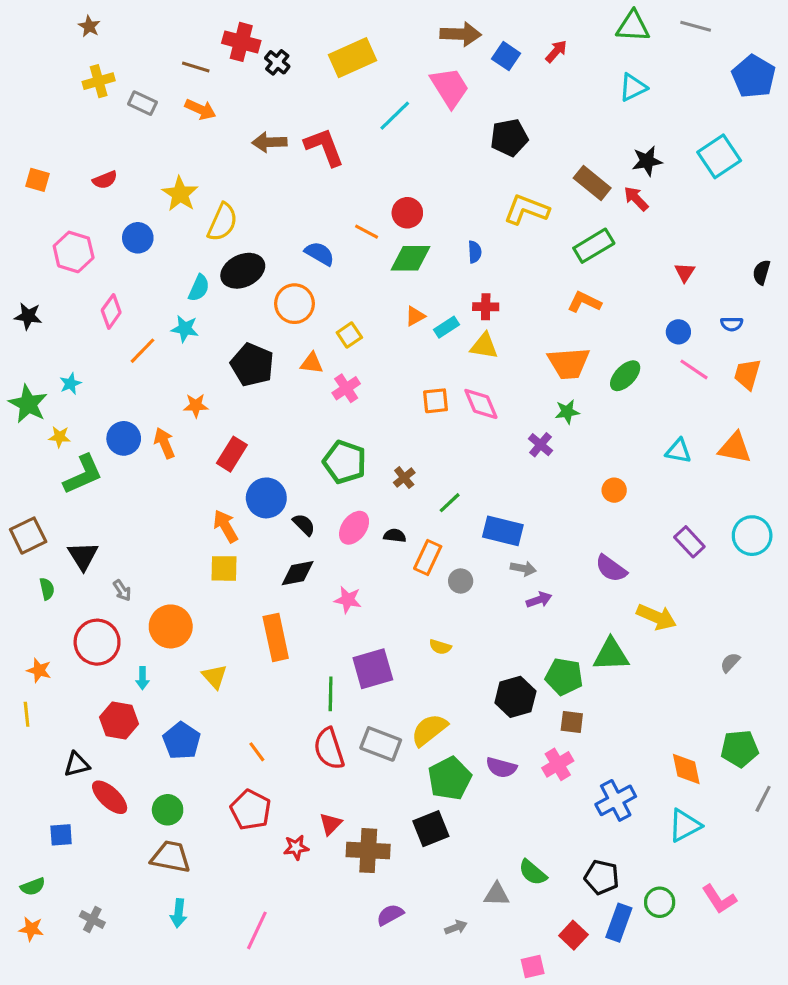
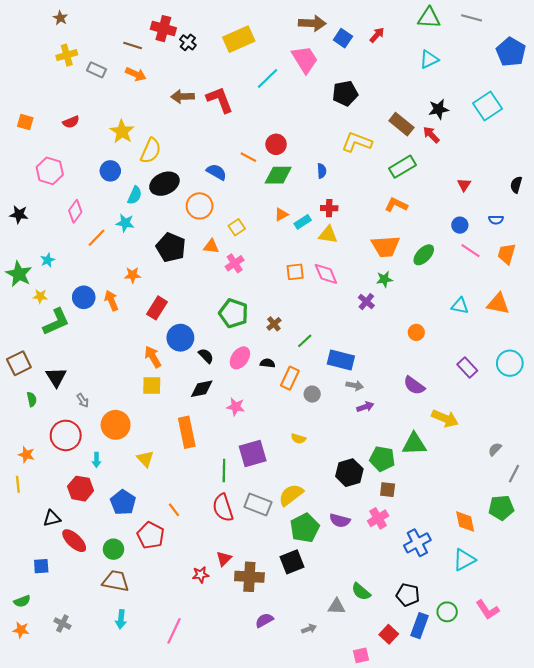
blue circle: (138, 238) -> (110, 171), moved
gray line: (763, 799) -> (514, 474), moved
red pentagon: (251, 810) -> (151, 535), moved

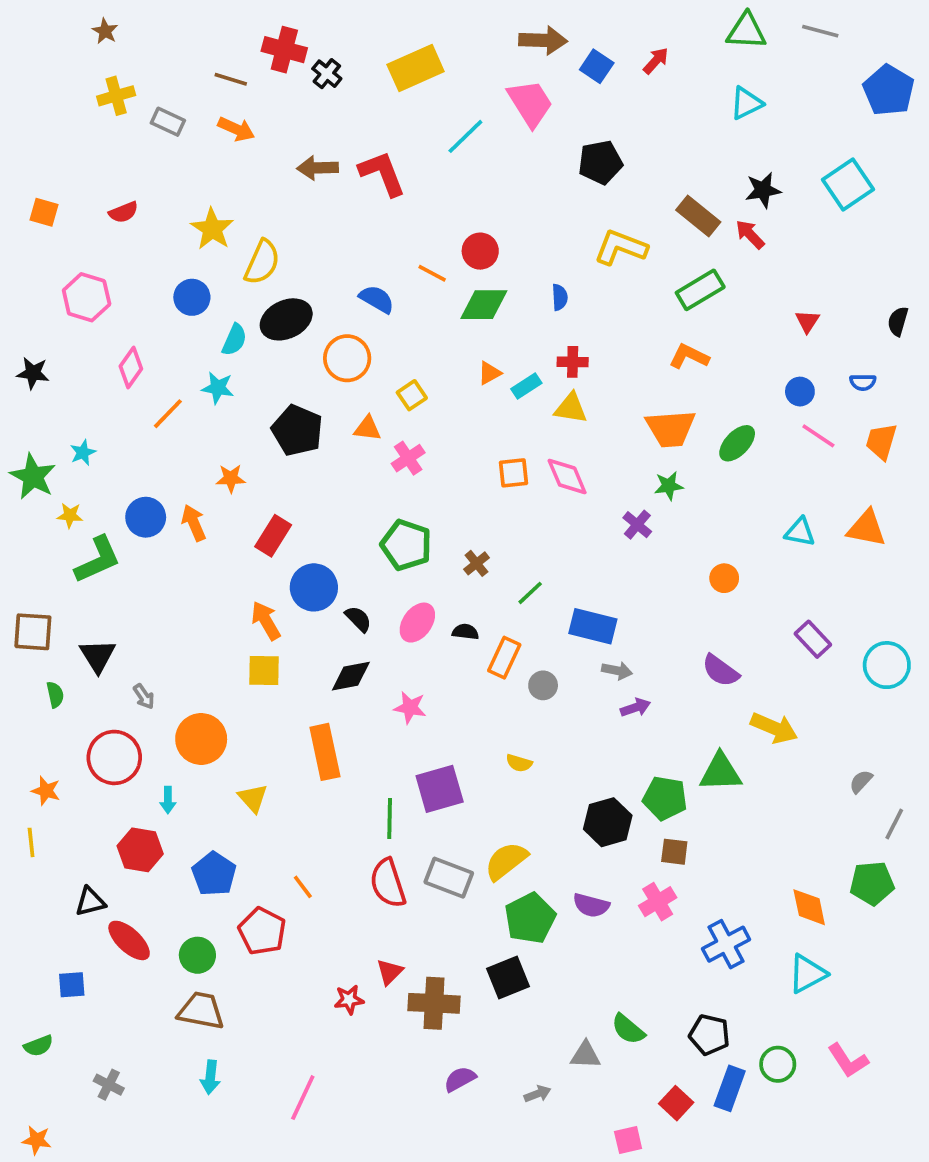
brown square: (19, 363) -> (33, 632), turned 30
cyan circle: (510, 363) -> (887, 665), moved
orange star: (21, 630) -> (37, 1140), moved

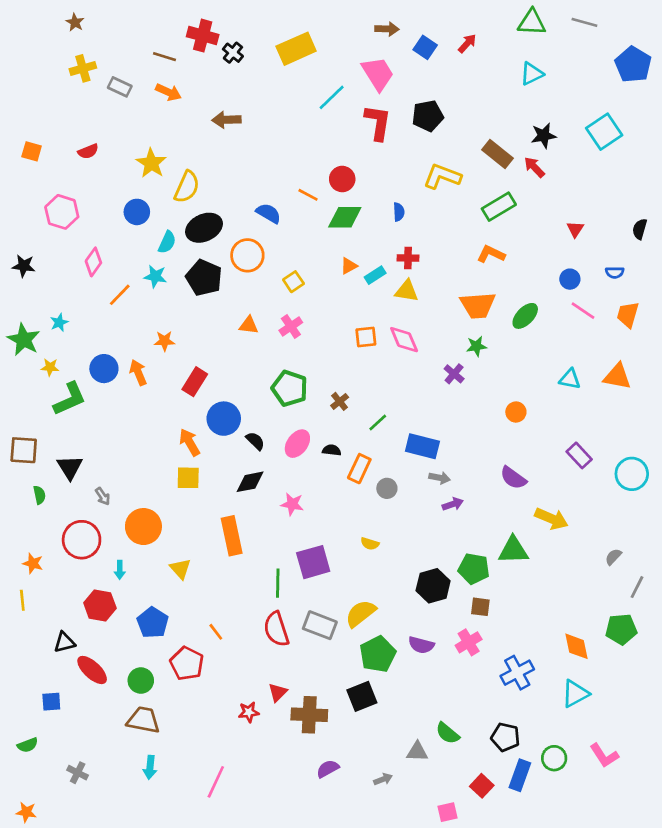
brown arrow: (543, 40) -> (387, 29), size x0.7
red L-shape: (382, 173) -> (378, 122), moved, turned 30
orange triangle: (367, 428) -> (249, 325), moved
black pentagon: (297, 430) -> (204, 278), moved

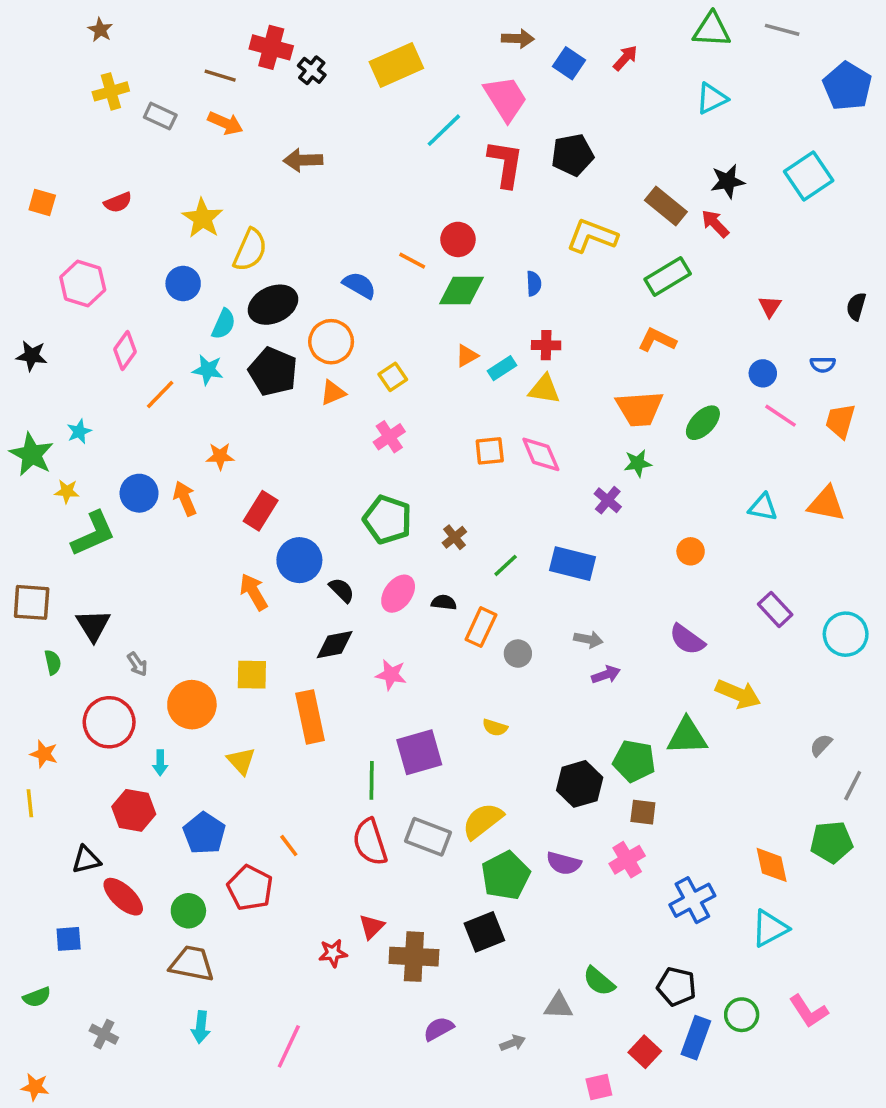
orange triangle: (249, 325) -> (333, 393), moved, turned -30
blue rectangle: (422, 446) -> (573, 564), moved
yellow square: (188, 478) -> (252, 675), moved

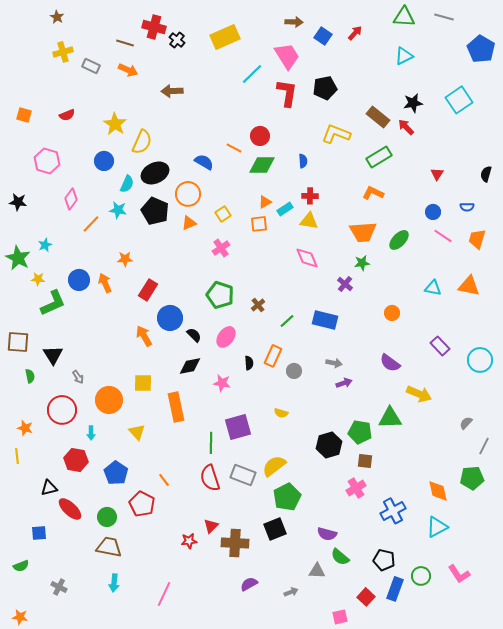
orange square: (490, 451) -> (259, 224), moved
black semicircle: (444, 602) -> (249, 363), moved, turned 80
purple semicircle: (564, 863) -> (327, 534), moved

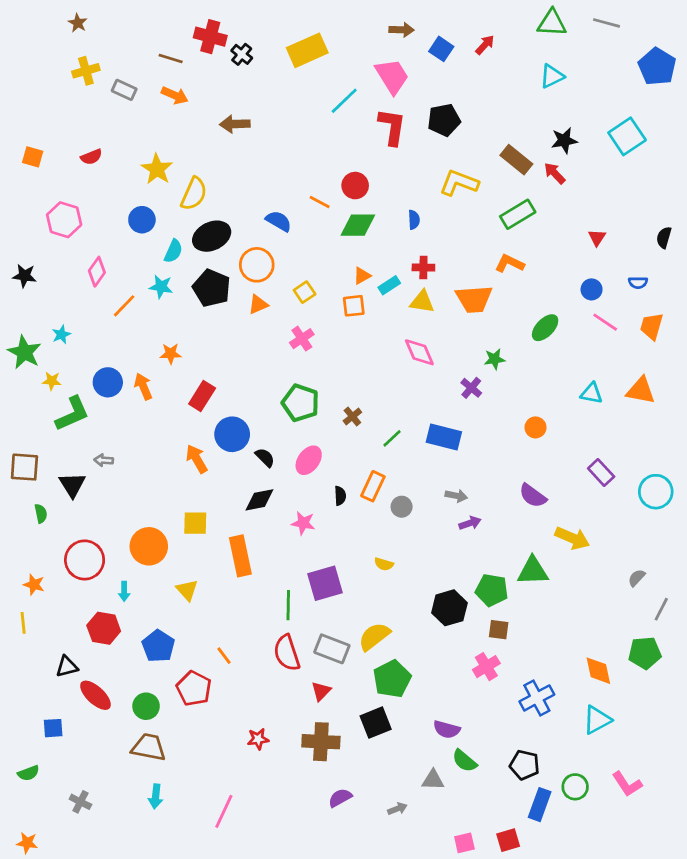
orange trapezoid: (363, 232) -> (474, 299), moved
gray arrow: (78, 377) -> (104, 460), moved, turned 128
red triangle: (211, 526) -> (321, 691), moved
red square: (366, 597) -> (508, 840), moved, turned 30

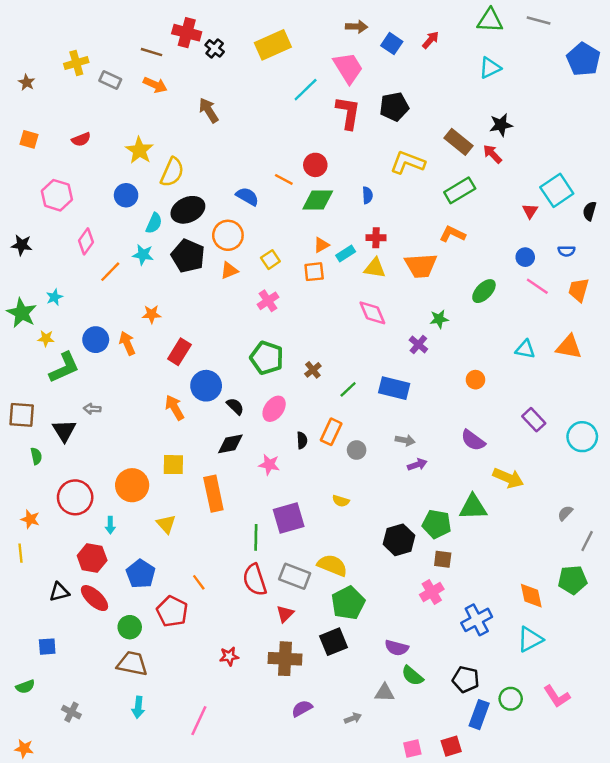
brown star: (78, 23) -> (27, 82), moved
brown arrow: (235, 124) -> (209, 110), turned 60
cyan square: (627, 136) -> (557, 190), moved
yellow semicircle: (374, 636) -> (332, 565), turned 60
red ellipse: (95, 695) -> (94, 598), moved

